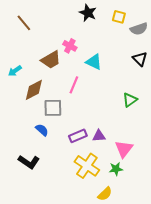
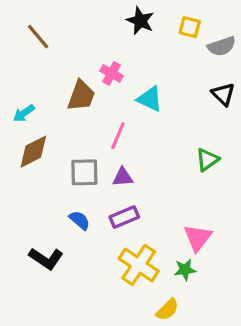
brown trapezoid: (51, 60) -> (81, 96), turned -40
brown diamond: (34, 90) -> (33, 152), moved
blue semicircle: (42, 130) -> (80, 220), moved
purple triangle: (99, 136) -> (123, 177), moved

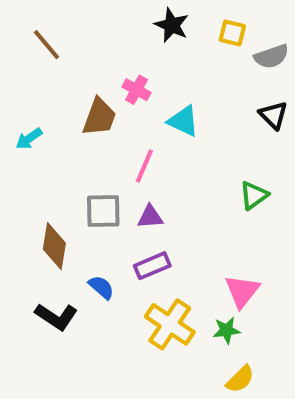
brown diamond: (33, 152) -> (54, 246), moved, turned -54
blue semicircle: (80, 220) -> (101, 287), moved
yellow semicircle: (167, 310) -> (240, 379), moved

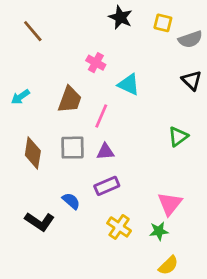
brown trapezoid: (99, 117) -> (70, 100), moved
brown diamond: (54, 246) -> (33, 153), moved
yellow cross: (170, 324) -> (119, 227), size x0.7

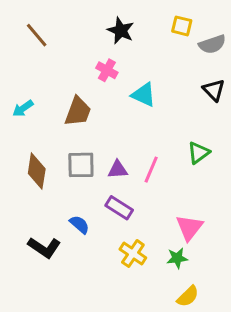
black star: (120, 17) -> (121, 31), moved
pink line: (101, 116) -> (151, 170), moved
purple rectangle: (107, 186) -> (119, 208), turned 55

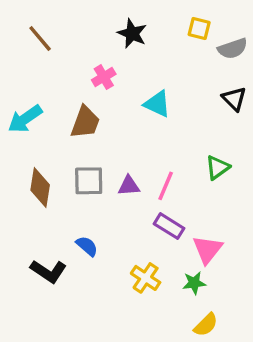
pink cross: (107, 70) -> (104, 77), moved, turned 30
cyan arrow: (23, 108) -> (25, 119), size x1.5
purple rectangle: (119, 208) -> (169, 226), moved

